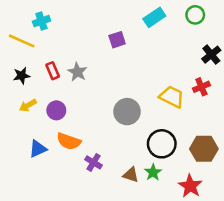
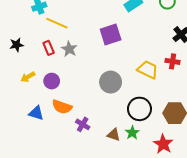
purple square: (117, 40) -> (111, 35), moved, size x1.5
yellow line: (22, 41) -> (57, 23), moved
black star: (22, 76) -> (17, 45), moved
red cross: (201, 87) -> (173, 61), turned 32
blue triangle: (38, 149) -> (36, 113), turned 42

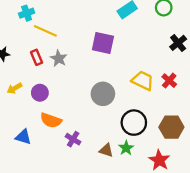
purple square: (111, 35) -> (103, 43), turned 30
red cross: (173, 61) -> (169, 81), moved, turned 32
blue triangle: (36, 113) -> (23, 137), moved

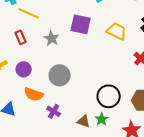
gray star: (59, 58) -> (52, 38), moved
yellow trapezoid: (143, 81) -> (117, 31), moved
gray circle: (103, 94) -> (60, 75), moved

